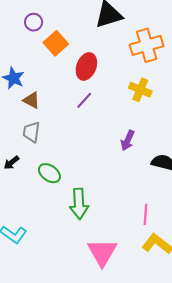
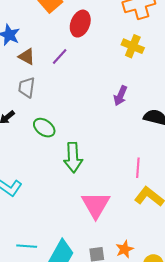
purple line: (84, 100) -> (60, 57), moved

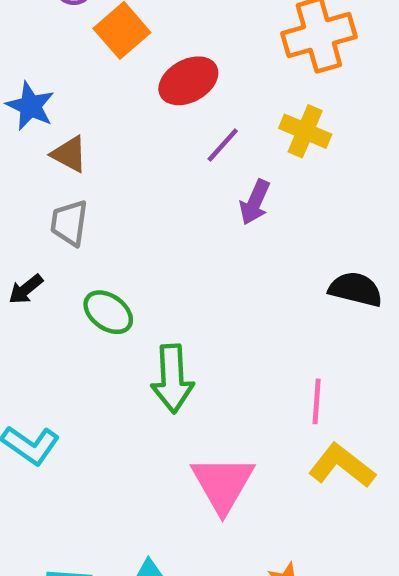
red ellipse: (80, 24) -> (188, 81), turned 40
purple line: (60, 57) -> (223, 145), moved
purple arrow: (120, 96) -> (255, 202), moved

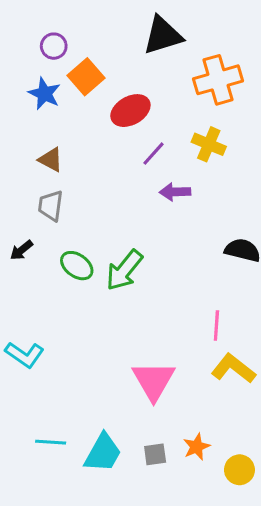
blue star: (30, 106) -> (45, 94), moved
purple arrow: (255, 202) -> (175, 192), turned 64
green arrow: (172, 379) -> (124, 270), moved, turned 42

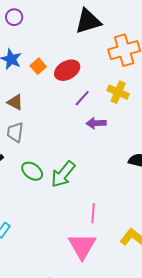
purple circle: (54, 46) -> (14, 17), moved
orange square: (86, 77) -> (38, 66), moved, size x0.7
pink line: (216, 325) -> (93, 213), moved

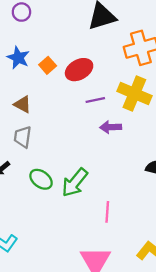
yellow cross: (118, 92) -> (134, 93), size x1.4
purple line: (82, 98) -> (95, 100), turned 36
pink line: (93, 213) -> (107, 212), moved

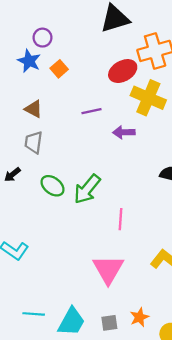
purple circle: (21, 12) -> (42, 38), moved
red ellipse: (79, 70) -> (123, 71), moved
purple line: (95, 100) -> (92, 111), moved

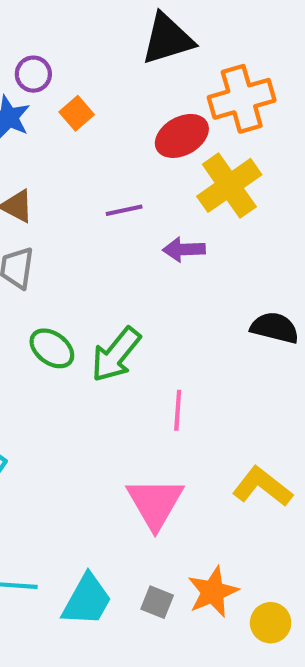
orange square: (59, 69) -> (77, 113), moved
yellow cross: (148, 98) -> (229, 185), turned 32
orange star: (139, 317) -> (213, 592), size x1.4
gray square: (109, 323) -> (157, 602), turned 30

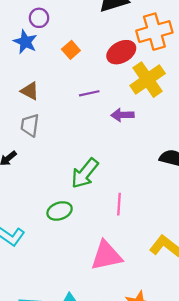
orange square: (77, 113) -> (71, 50), moved
green ellipse: (52, 348) -> (60, 211), moved, turned -55
pink triangle: (155, 503) -> (106, 256), turned 48

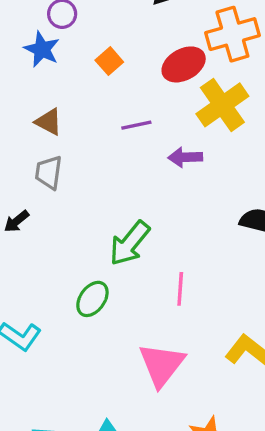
green ellipse: (60, 211) -> (92, 299), turned -35
pink triangle: (106, 256) -> (162, 365), turned -40

